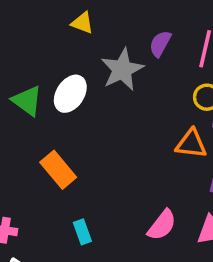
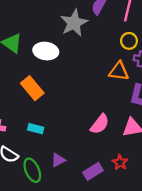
white ellipse: (70, 94) -> (46, 51), moved, turned 65
cyan rectangle: (82, 232) -> (36, 129), moved, turned -56

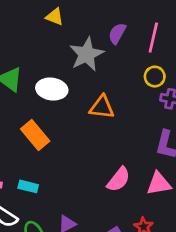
orange triangle: (119, 71) -> (102, 107), moved
cyan rectangle: (36, 129) -> (28, 186), moved

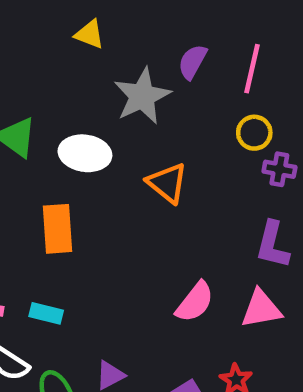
orange triangle: (102, 107) -> (167, 183), turned 32
orange rectangle: (35, 135) -> (58, 229), turned 36

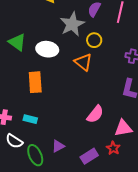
yellow circle: (254, 133) -> (94, 40), moved
pink triangle: (261, 309) -> (123, 128), moved

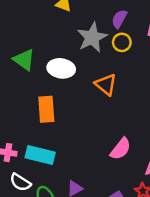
yellow circle: (94, 40) -> (122, 42), moved
cyan rectangle: (30, 119) -> (40, 155), size x1.6

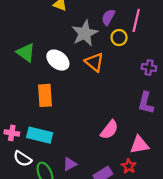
yellow circle: (122, 42) -> (119, 38), moved
white ellipse: (61, 68) -> (58, 60), turned 30
orange triangle: (106, 84) -> (94, 62), moved

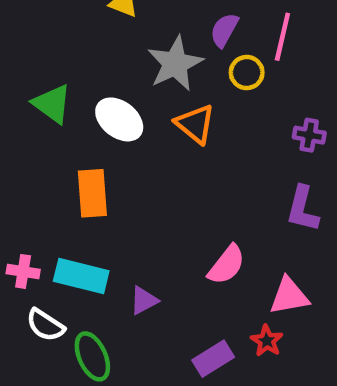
purple triangle: (70, 164) -> (144, 301), moved

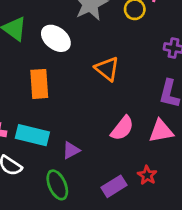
orange triangle: (195, 124) -> (107, 69), moved
pink triangle: (289, 296) -> (161, 131), moved
green ellipse: (92, 356) -> (57, 185), moved

